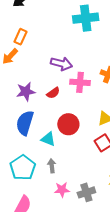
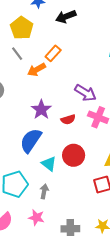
purple star: (26, 92) -> (41, 110), turned 30
pink star: (62, 190) -> (36, 218), moved

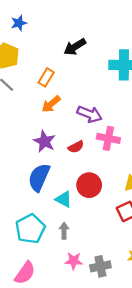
black arrow: (66, 17) -> (75, 47), moved
orange arrow: (37, 70) -> (51, 104), moved
pink star: (36, 218) -> (74, 261), moved

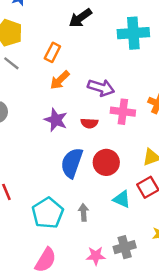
red semicircle: (76, 147) -> (89, 123), turned 35
blue semicircle: (39, 177) -> (72, 163), moved
cyan triangle: (64, 199) -> (122, 199), moved
pink star: (74, 261) -> (96, 256), moved

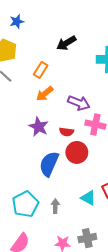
red circle: (106, 162) -> (77, 152), moved

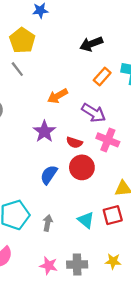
orange rectangle: (41, 70) -> (102, 76), moved
blue semicircle: (49, 164) -> (49, 175), size x0.7

